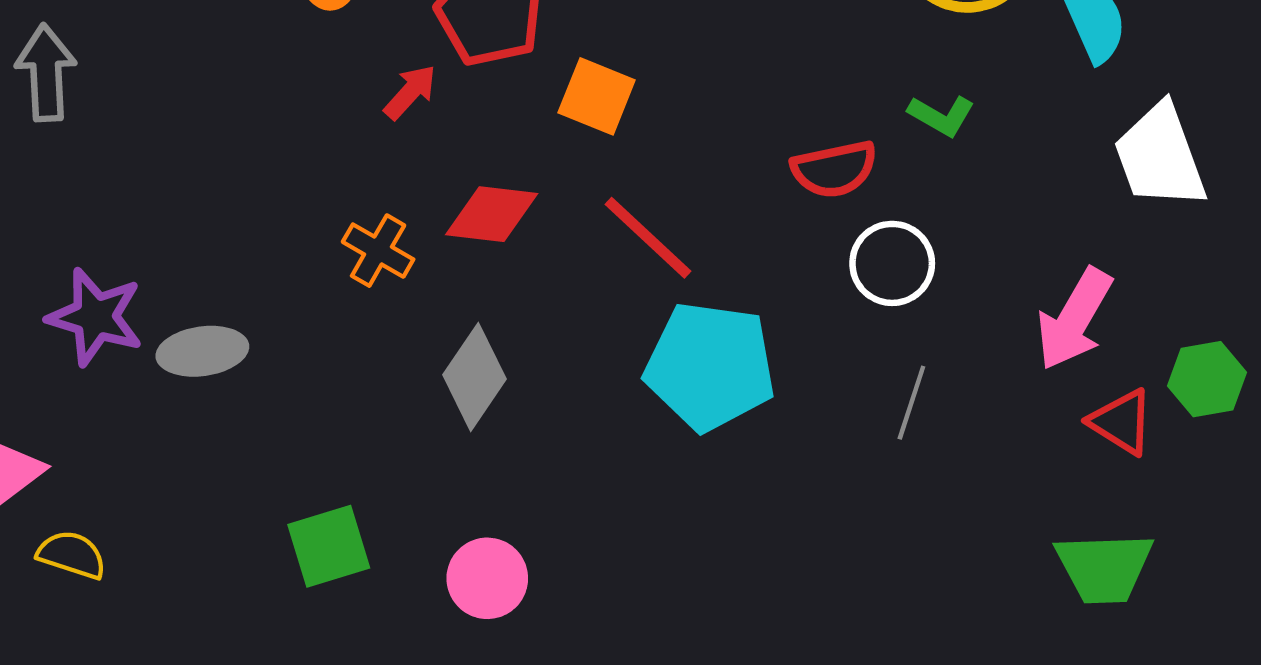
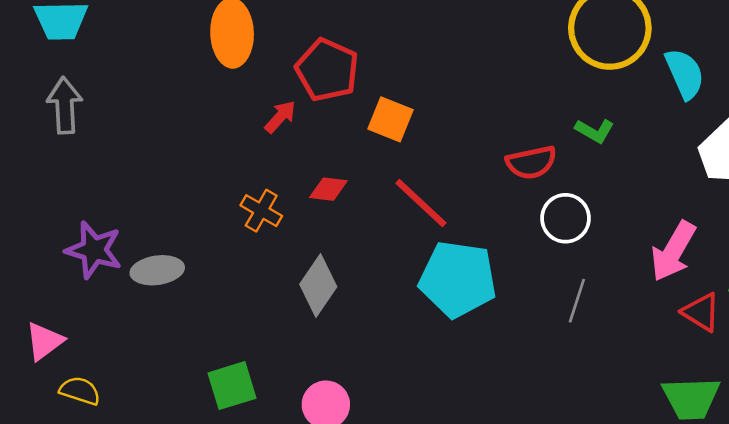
red diamond: (492, 214) -> (328, 189), size x0.7

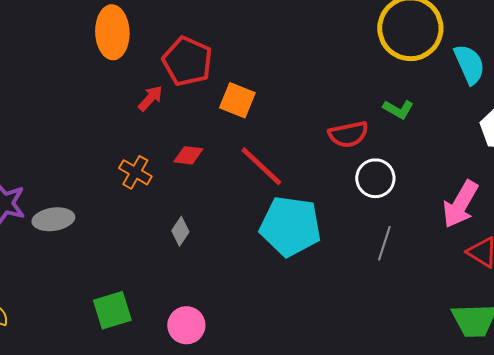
gray diamond: (318, 285) -> (180, 231), size x0.6

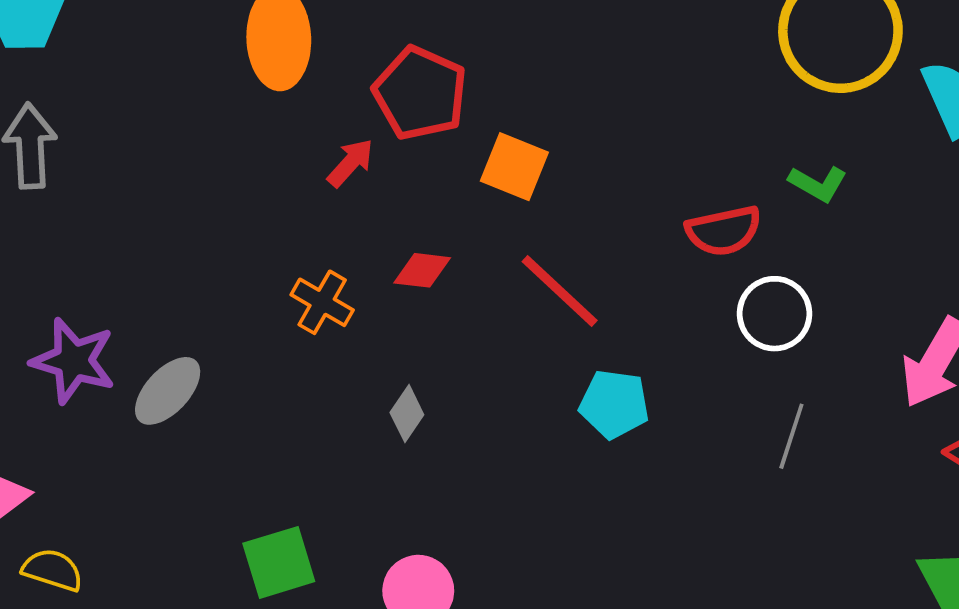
gray ellipse: (53, 219) -> (168, 391), turned -39
cyan pentagon: (290, 226) -> (614, 404), size x0.6

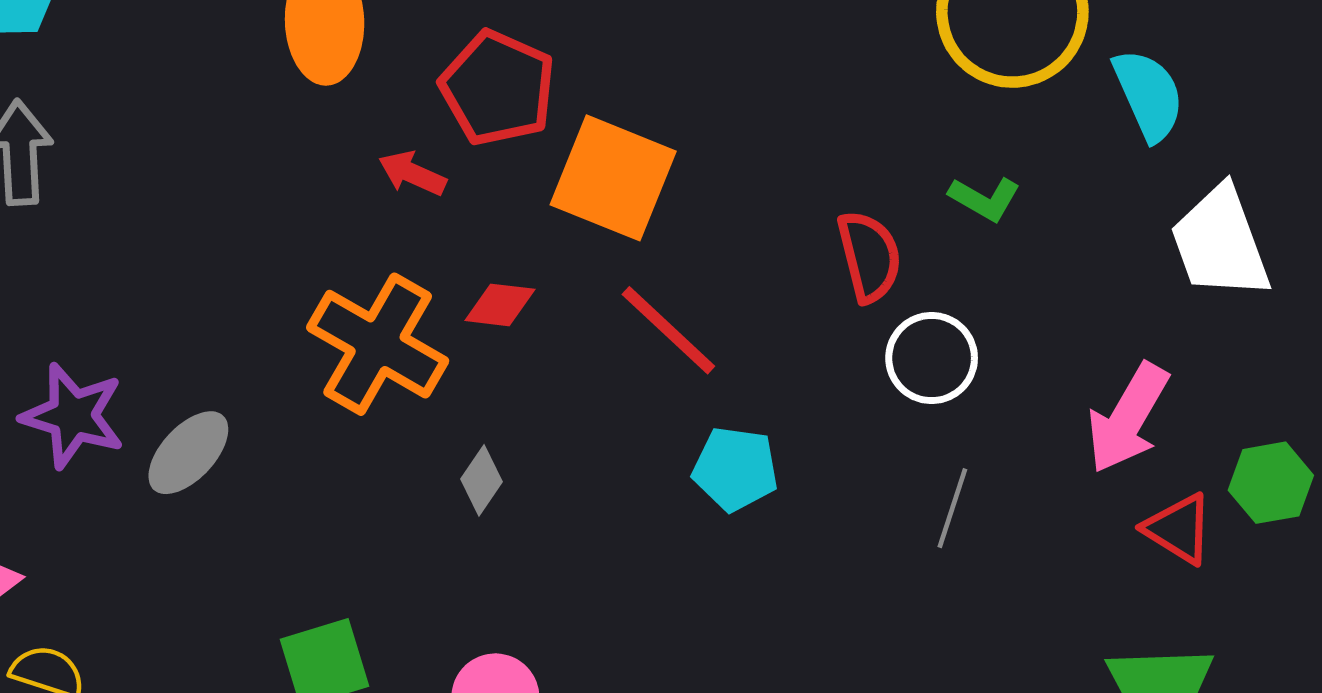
red arrow: (350, 163) -> (412, 173), turned -108
orange square: (514, 167) -> (613, 178), size x1.5
red semicircle: (724, 231) -> (869, 256), turned -92
orange cross: (322, 302) -> (378, 344), size x1.8

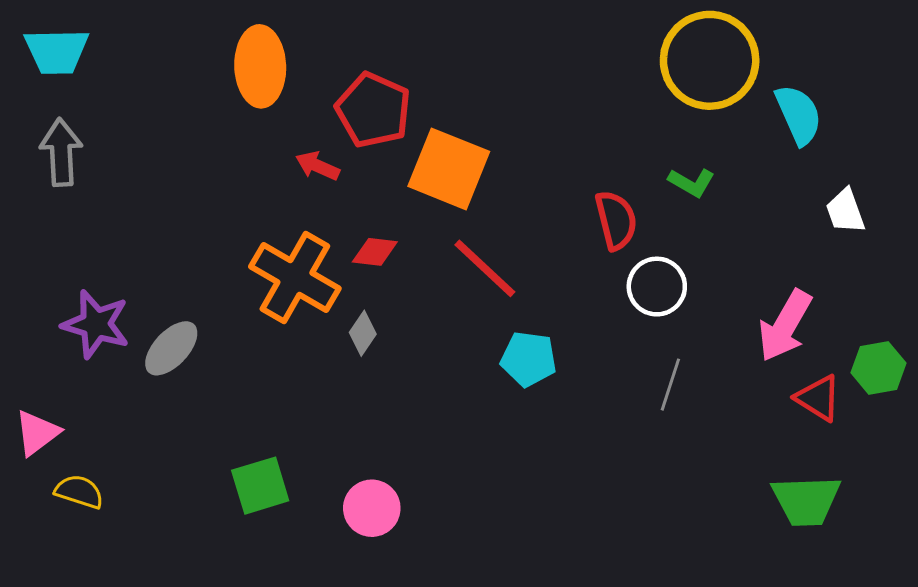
white trapezoid: (1220, 243) -> (845, 211), size x0.6
gray diamond: (481, 480) -> (363, 333), moved

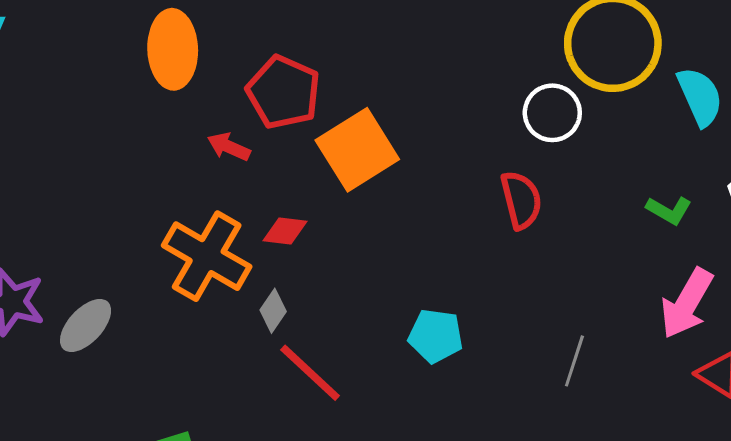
orange square: (449, 169) -> (357, 150), turned 36
green L-shape: (691, 182) -> (669, 210), moved
red line: (485, 268) -> (310, 373), moved
white circle: (657, 287) -> (552, 113), moved

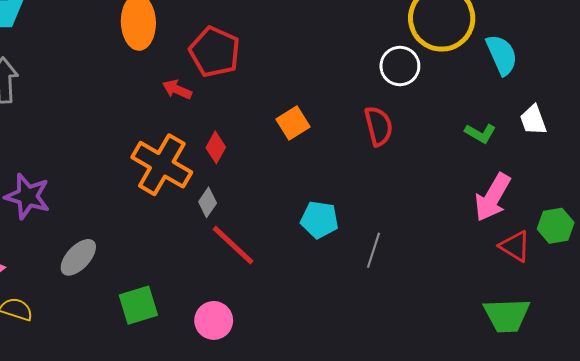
orange square: (357, 150) -> (293, 123), moved, size x0.6
red diamond: (285, 231) -> (216, 147), turned -68
gray ellipse: (86, 325) -> (78, 257), moved
gray line: (574, 361) -> (373, 250), moved

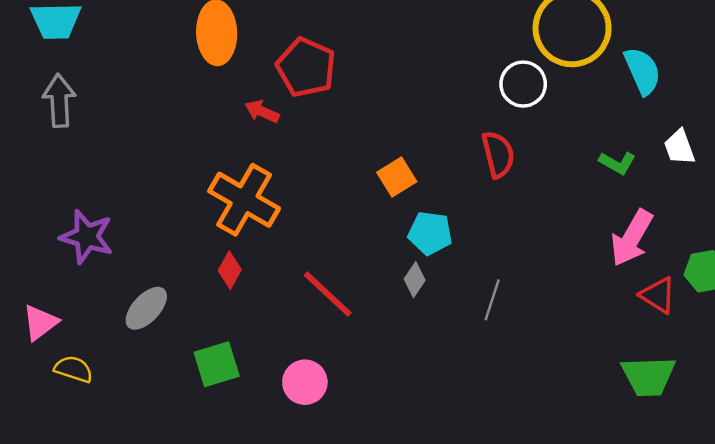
orange square: (293, 123) -> (397, 177), moved
red diamond: (216, 147) -> (230, 270), moved
gray diamond: (208, 202) -> (415, 280), moved
cyan pentagon: (320, 220) -> (430, 233), moved

